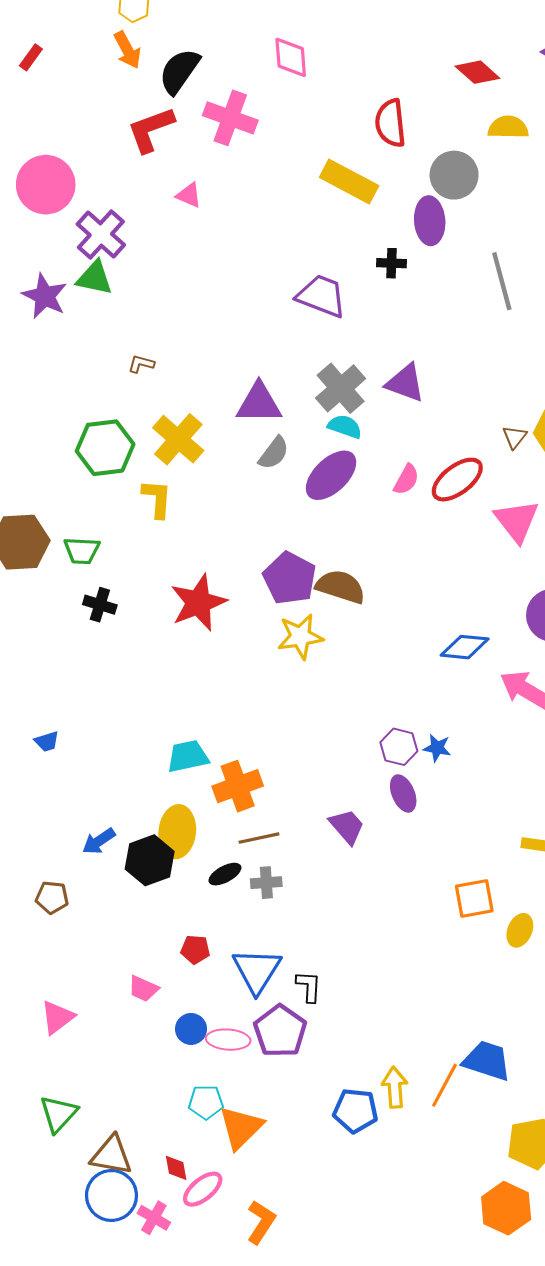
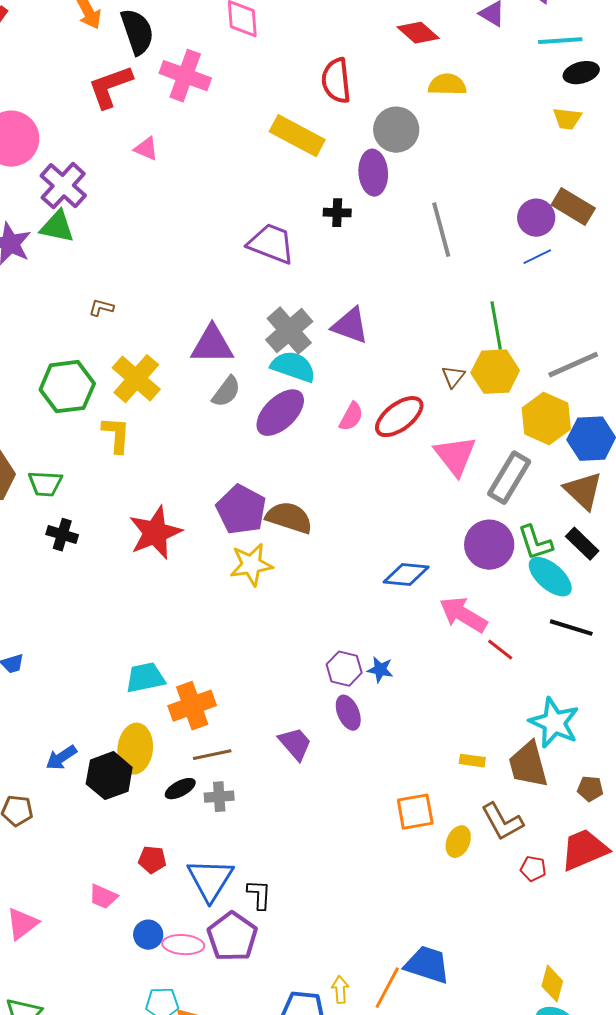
black semicircle: (179, 71) -> (137, 32), turned 126
cyan semicircle: (345, 426) -> (293, 367), size x1.4
yellow arrow: (395, 1087) -> (340, 990), size x0.7

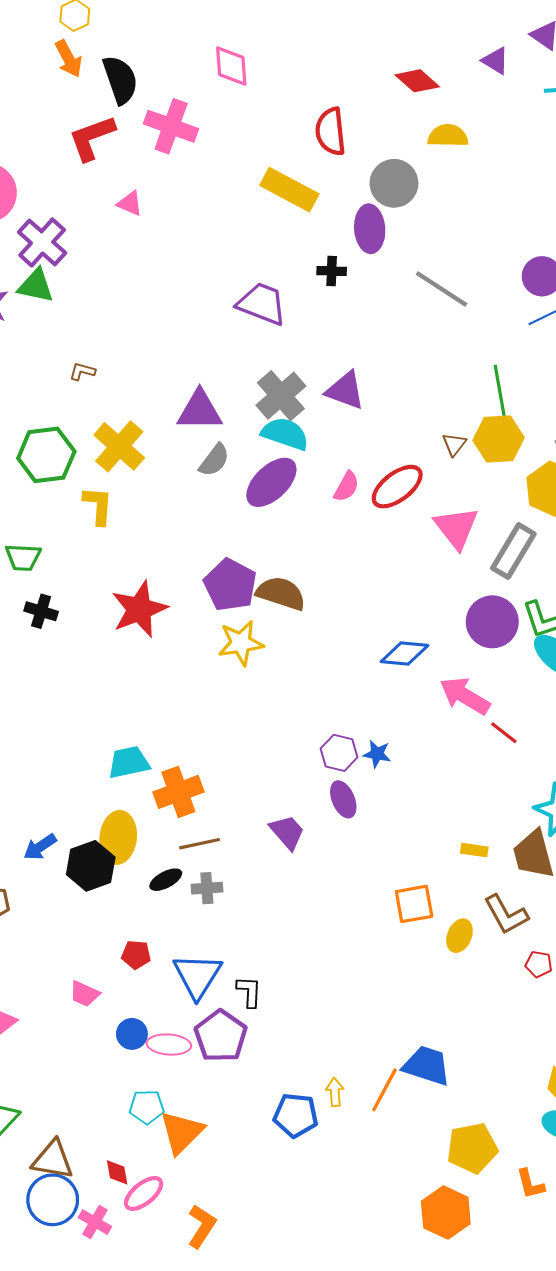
gray line: (441, 230) -> (442, 289), turned -42

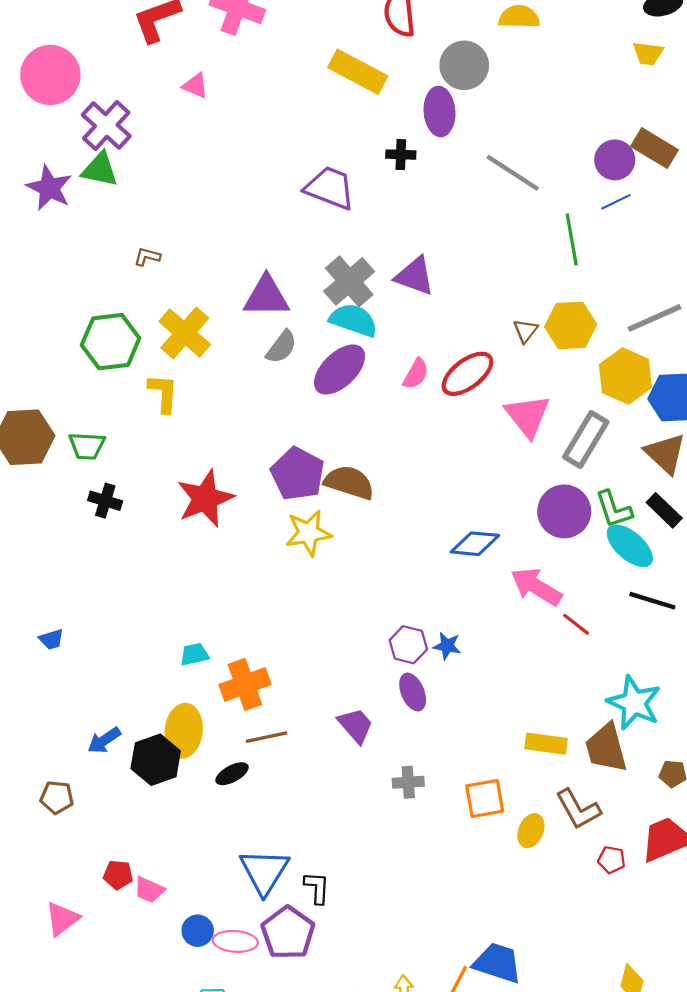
green line: (500, 390) -> (572, 239), moved
cyan trapezoid: (129, 762) -> (194, 654), size x0.7
yellow rectangle: (474, 850) -> (546, 744), size x1.5
gray cross: (207, 888) -> (408, 782), moved
red pentagon: (136, 955) -> (118, 875), moved

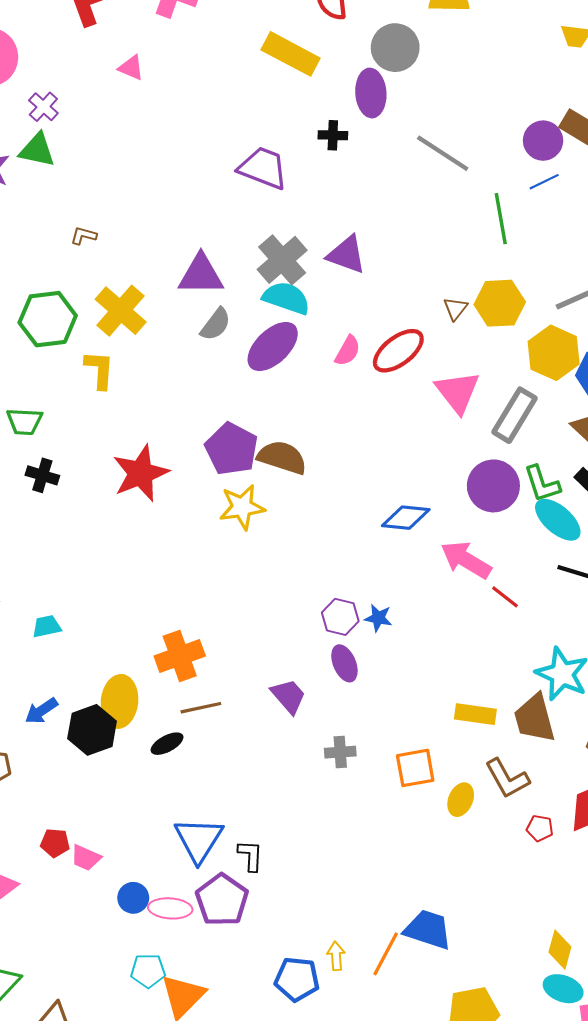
purple cross: (106, 126) -> (43, 107), size x0.6
cyan trapezoid: (194, 654) -> (47, 626), moved

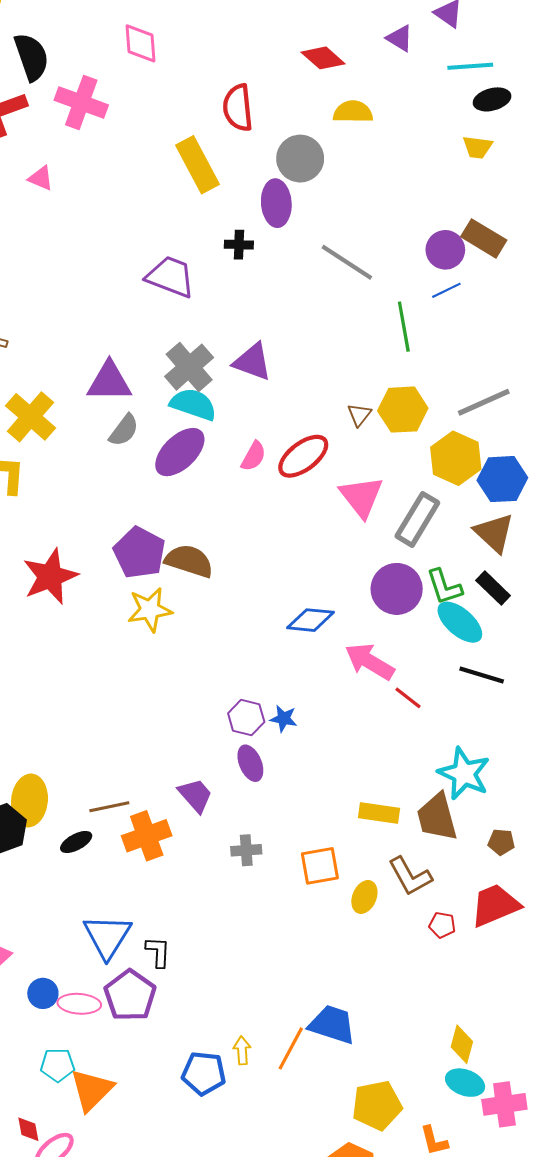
yellow rectangle: (291, 54) -> (197, 165), turned 34
orange cross: (180, 656) -> (147, 836), moved

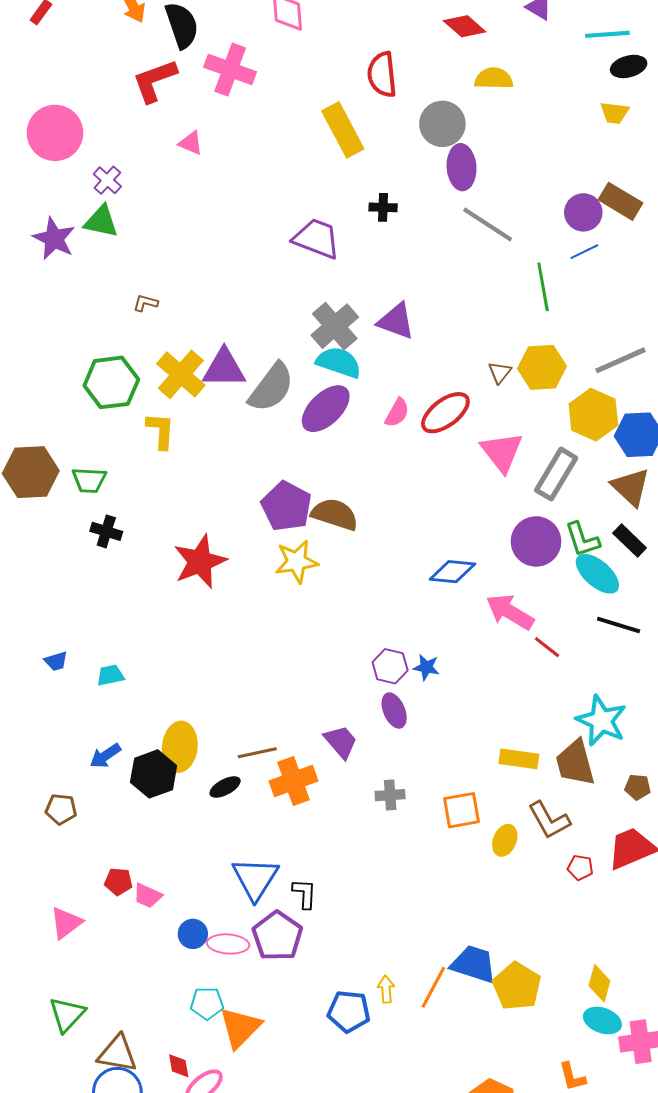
purple ellipse: (276, 203) -> (462, 167), moved
purple triangle: (109, 382) -> (224, 368), moved
gray semicircle: (124, 430) -> (271, 388), size x1.6
red star: (50, 576) -> (200, 562), moved
yellow pentagon: (377, 1105) -> (517, 986), moved, turned -30

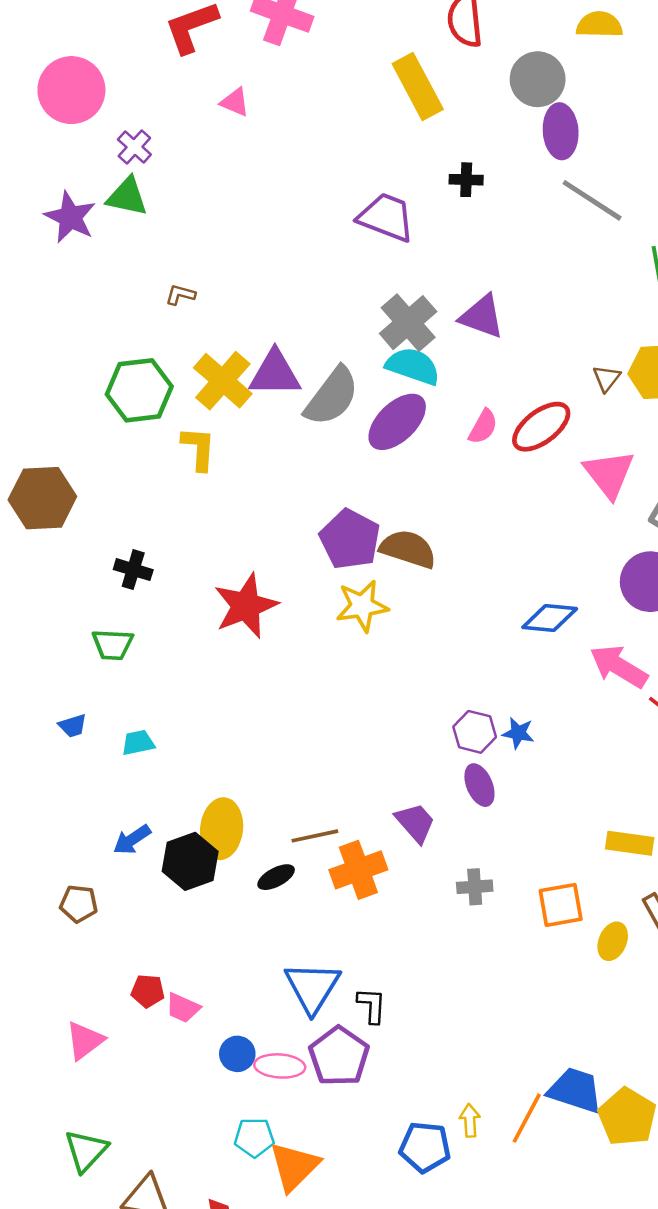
green trapezoid: (89, 480) -> (113, 645), moved

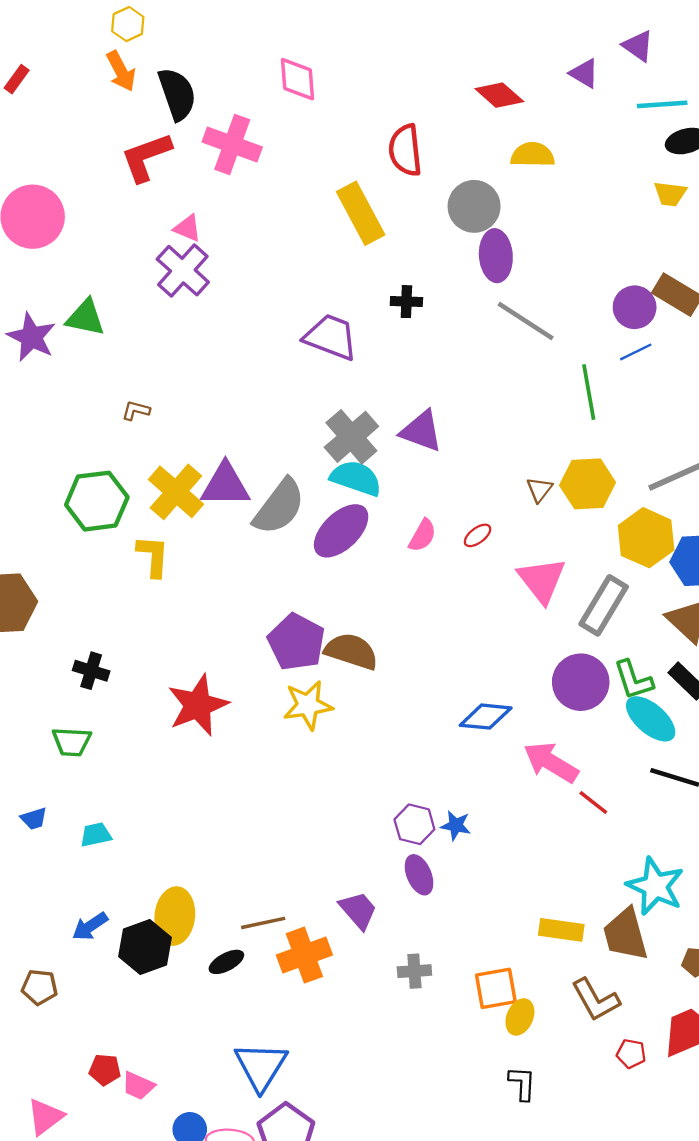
purple cross: (134, 147) -> (183, 271), moved, size x1.6
red ellipse: (541, 427) -> (478, 535), size x0.5
yellow ellipse: (613, 941) -> (520, 1017), moved
black L-shape: (372, 1005) -> (522, 1083), moved

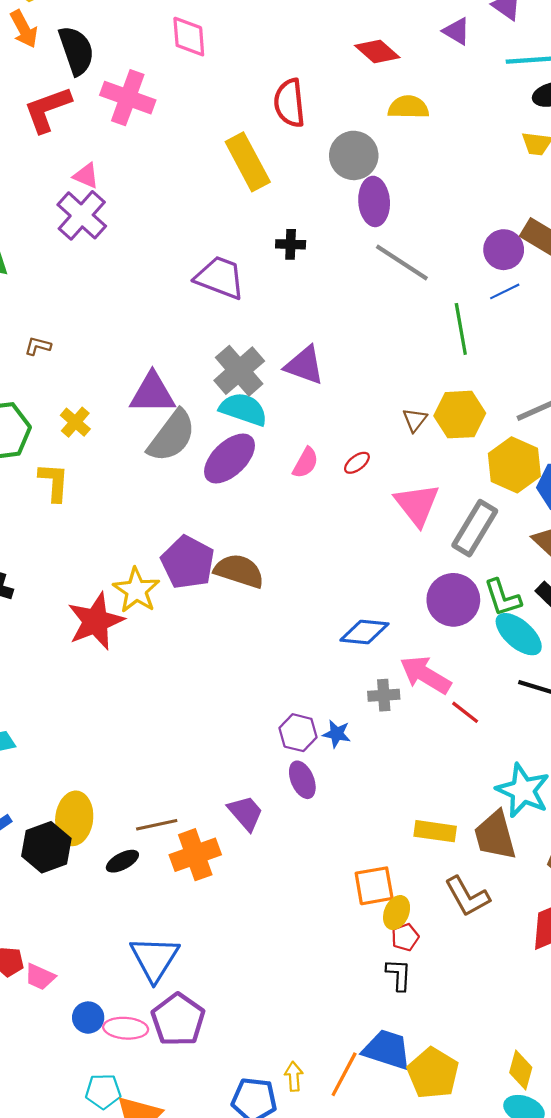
purple triangle: (225, 485) -> (152, 393), moved
yellow cross: (176, 492) -> (75, 422), size x0.6
yellow star: (308, 705) -> (136, 590), moved, turned -30
gray cross: (414, 971) -> (384, 695), moved
red pentagon: (631, 1054) -> (405, 937), moved, turned -30

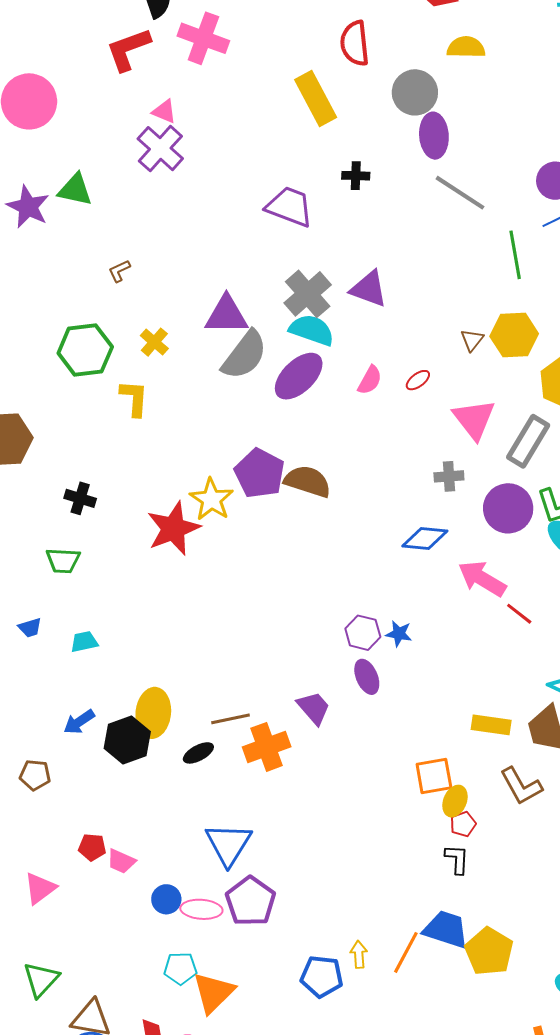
brown L-shape: (38, 346) -> (119, 271), turned -40
gray cross: (384, 695) -> (449, 476), moved

